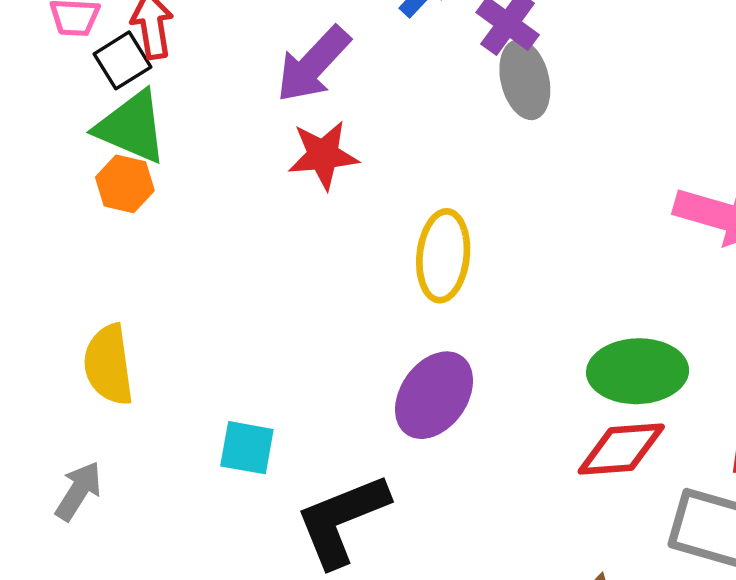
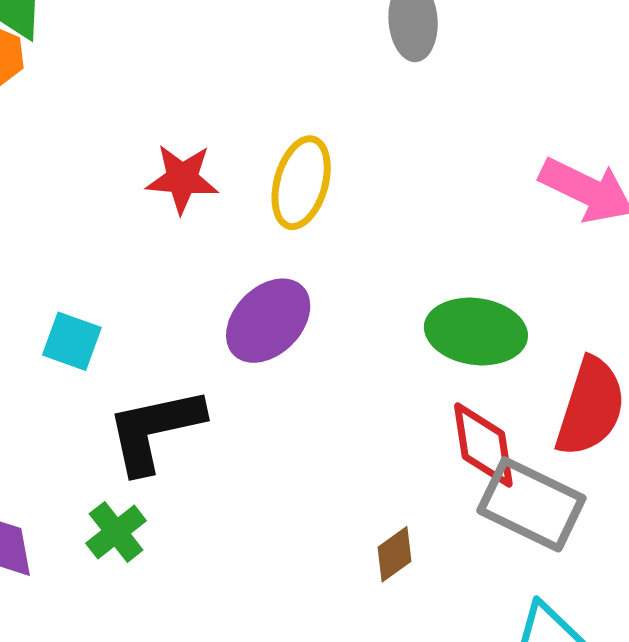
red star: (323, 155) -> (182, 179), moved
red diamond: (621, 449) -> (483, 445), moved, turned 76

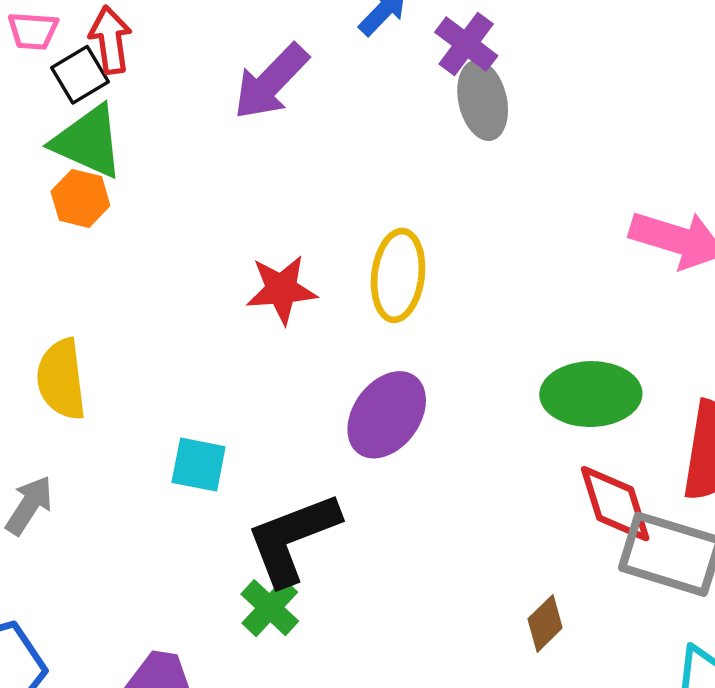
green cross: (116, 532) -> (270, 608), moved

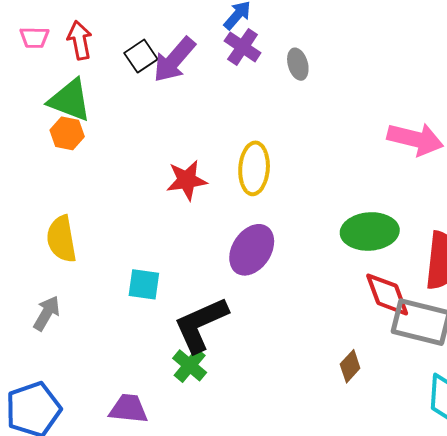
purple cross: (466, 44) -> (243, 47), moved
black square: (80, 75) -> (141, 56), moved
gray ellipse: (483, 100) -> (298, 64), size x0.7

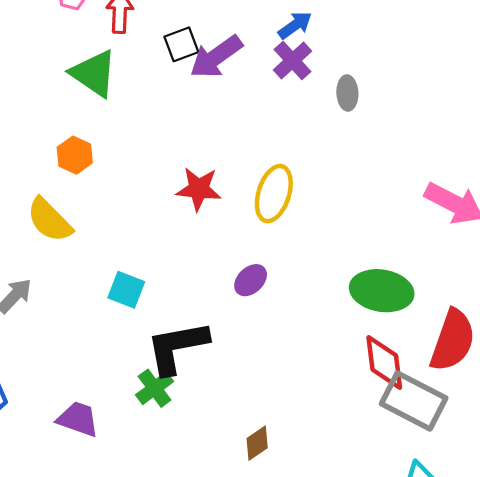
orange hexagon: (67, 133) -> (75, 155), moved
yellow semicircle: (61, 239) -> (50, 220), turned -48
purple ellipse: (252, 250) -> (251, 280), size x0.6
brown diamond: (350, 366) -> (257, 443), moved

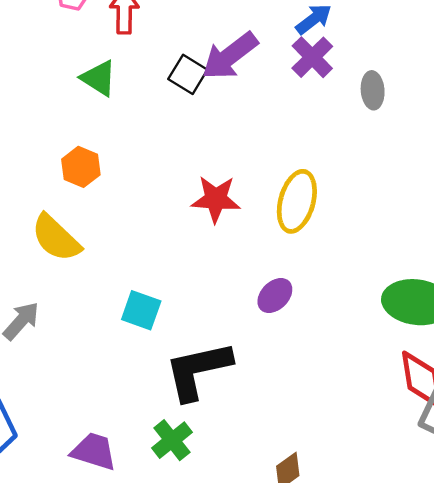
black square: (181, 44) -> (188, 74), moved, turned -36
green triangle: (94, 73) -> (99, 78), size x0.7
green cross: (155, 388) -> (172, 440), moved

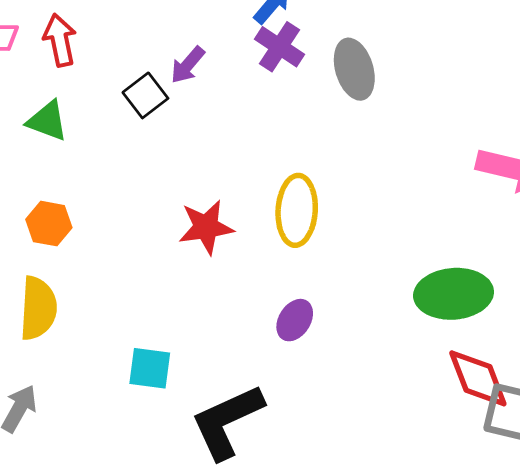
purple arrow: (230, 56) -> (188, 65), size x0.6
black square: (188, 74) -> (145, 95), turned 33
gray ellipse: (373, 90) -> (354, 69), size x1.4
yellow semicircle: (56, 238) -> (38, 308), turned -118

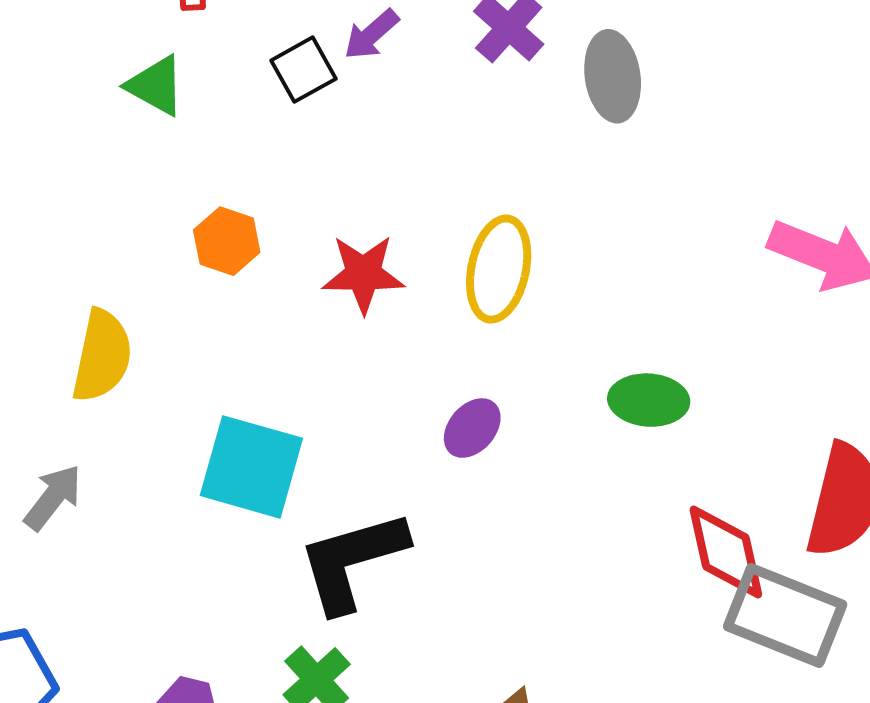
orange hexagon: (49, 224) -> (227, 241), moved
green ellipse: (454, 294) -> (649, 400), moved, size x0.7
cyan square: (150, 368) -> (251, 467), size x1.6

